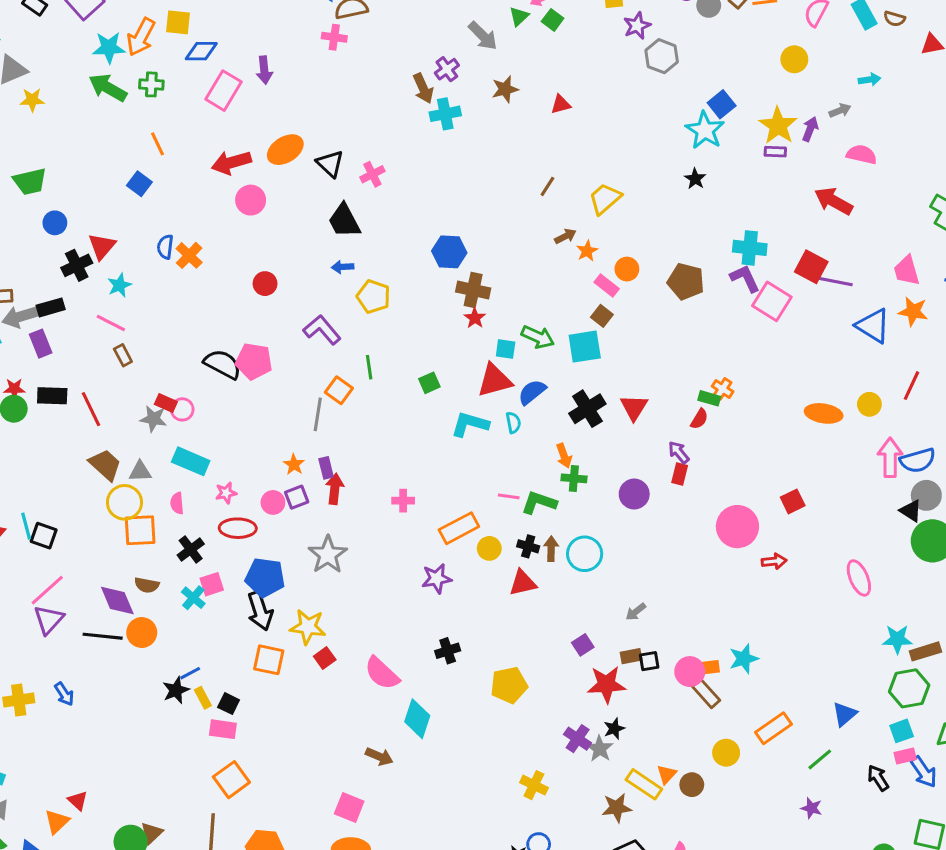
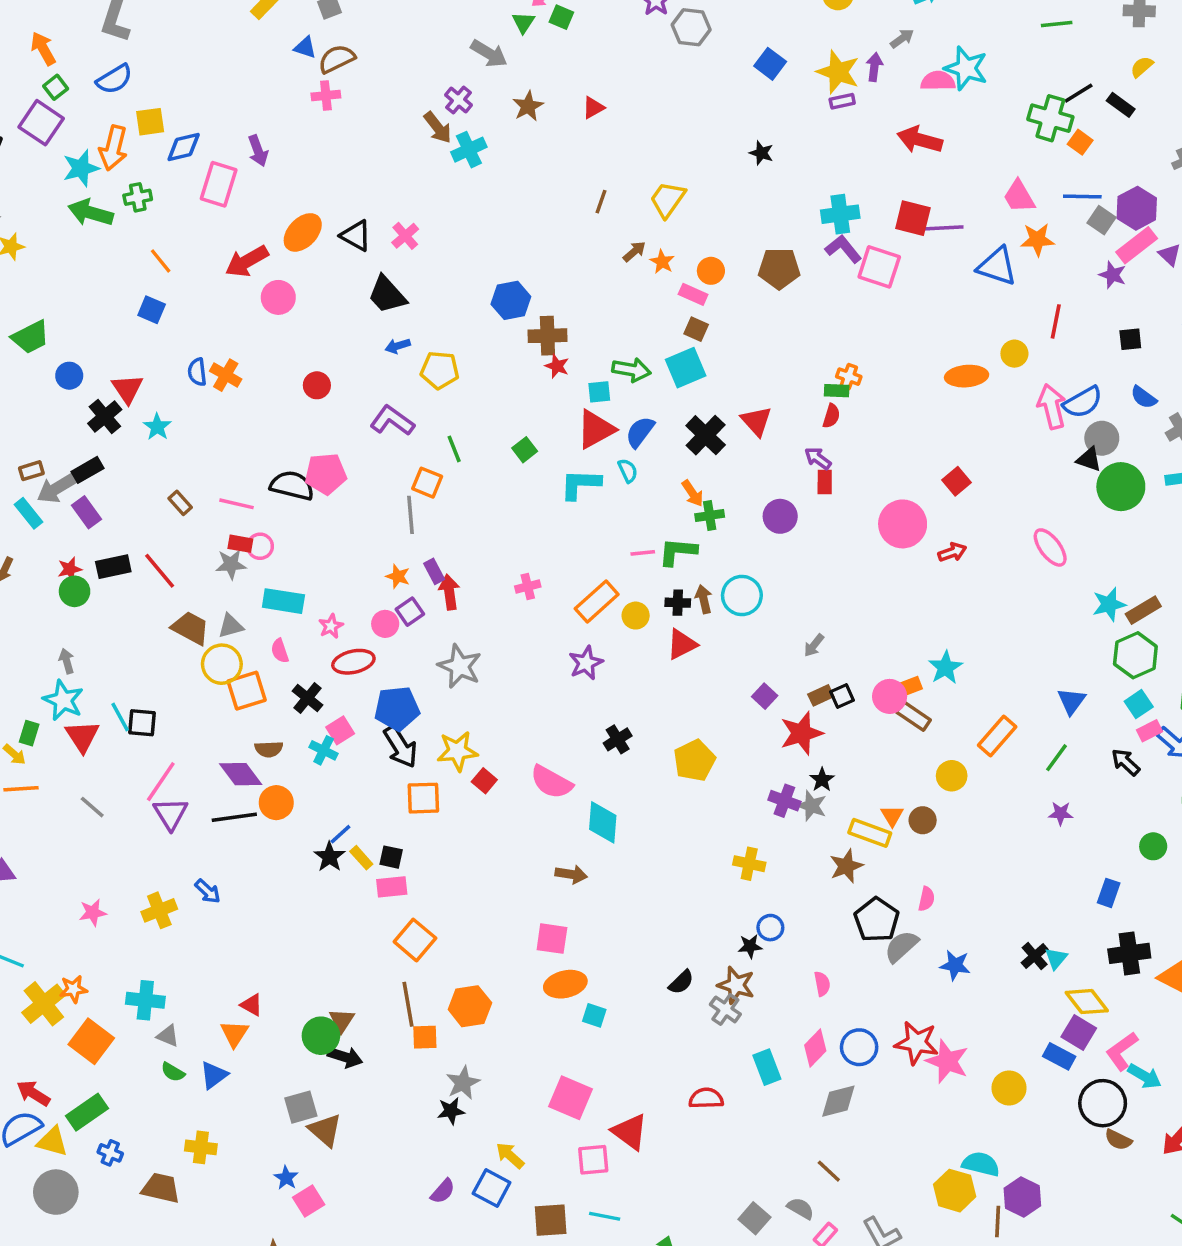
cyan star: (705, 130) -> (966, 68), moved
pink line: (111, 323) -> (237, 504), moved

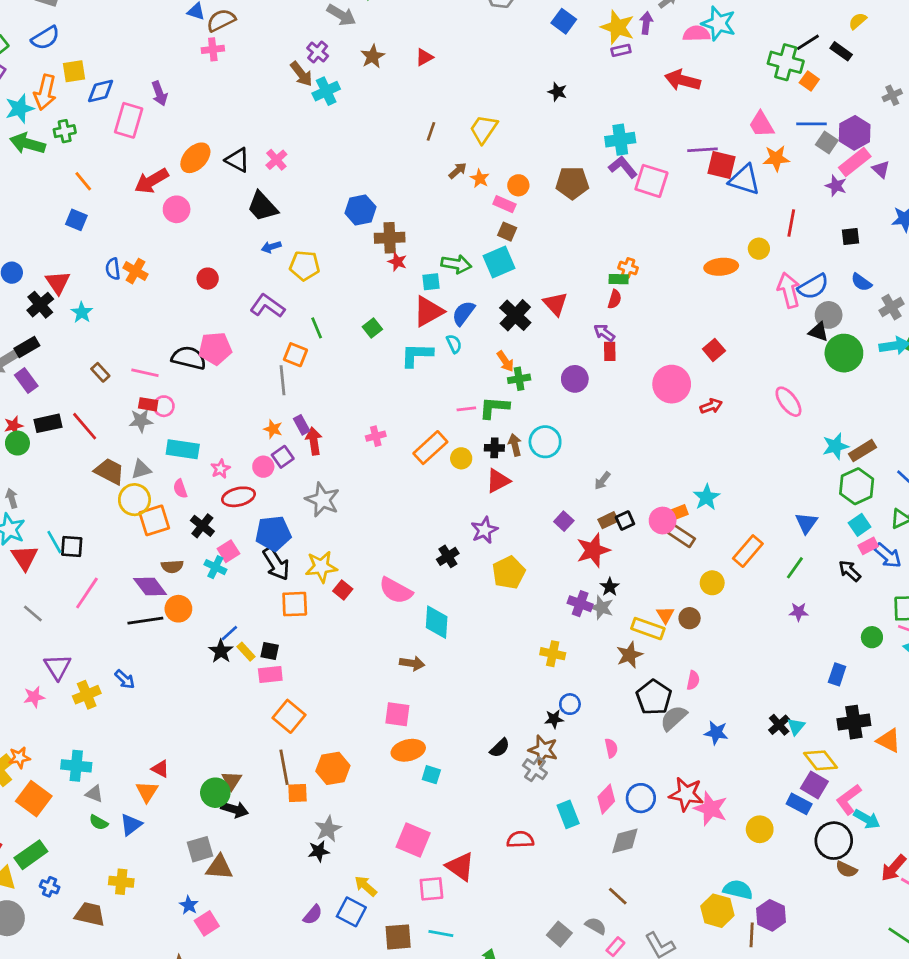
red square: (913, 218) -> (721, 165), moved
purple star: (586, 663) -> (484, 530), moved
purple triangle: (170, 814) -> (57, 667), moved
brown triangle: (325, 1130) -> (219, 867), turned -36

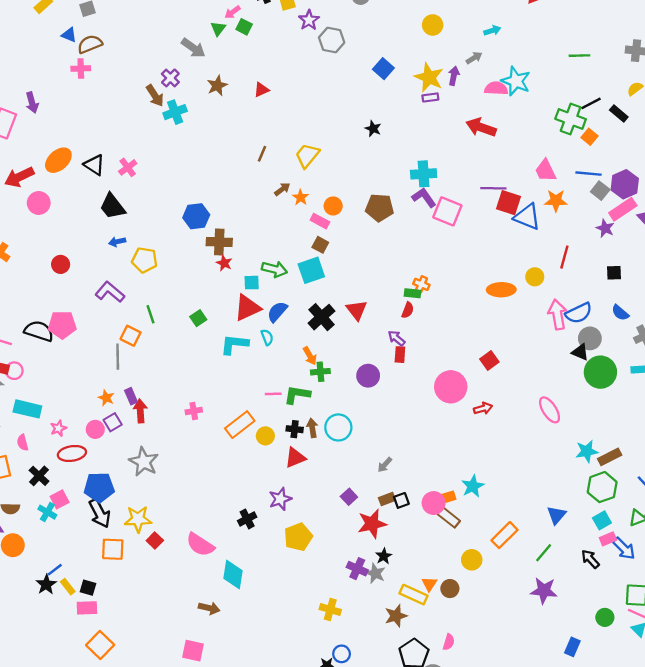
purple star: (799, 612) -> (544, 591), size x1.6

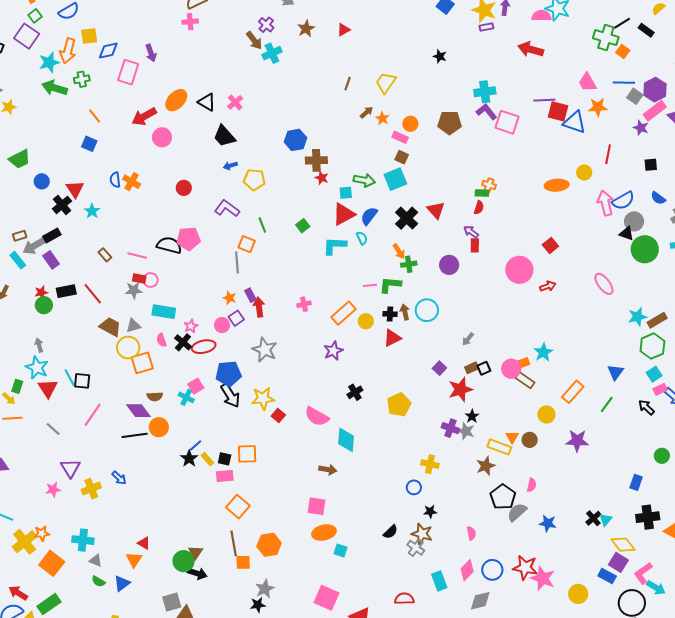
black cross: (39, 476) -> (183, 342), moved
purple star: (280, 499) -> (333, 351), moved
orange square: (113, 549) -> (247, 454), moved
purple star: (544, 591) -> (577, 441), moved
blue circle: (342, 654) -> (414, 487), moved

